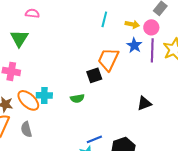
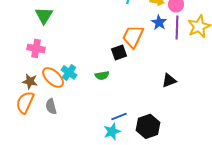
cyan cross: (44, 95) -> (69, 72), turned 35

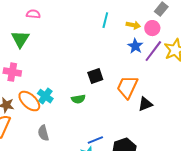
purple line: (177, 27) -> (153, 51), turned 35
orange trapezoid: (133, 36) -> (127, 87), moved
gray semicircle: (51, 106) -> (43, 133), moved

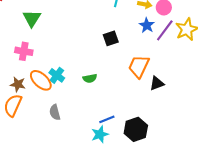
black square: (95, 76) -> (111, 38), moved

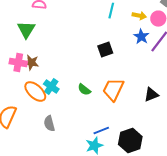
orange trapezoid: (139, 66) -> (113, 90), moved
green semicircle: (90, 78) -> (84, 90), turned 48
brown star: (18, 84) -> (31, 63), moved

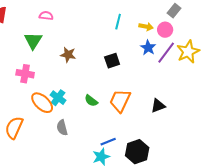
brown star: (31, 63) -> (68, 55), moved
gray semicircle: (49, 124) -> (62, 128), moved

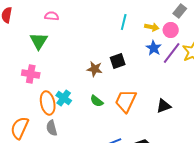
brown star: (68, 55) -> (95, 69), moved
orange ellipse: (42, 103) -> (48, 103), turned 35
gray semicircle: (62, 128) -> (52, 128), moved

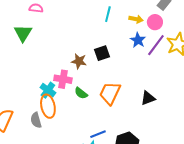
pink cross: (31, 74) -> (63, 79), moved
orange ellipse: (48, 103) -> (48, 106), moved

